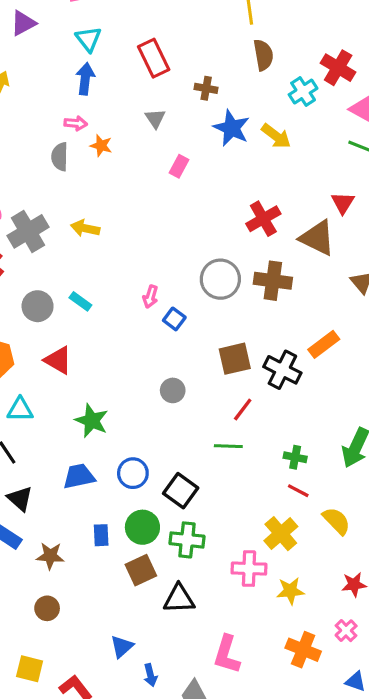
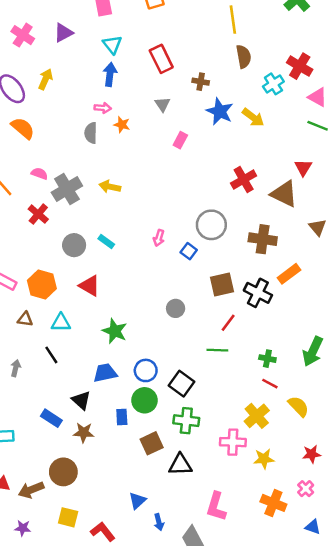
brown cross: (273, 281) -> (263, 239), moved
blue square: (174, 319) -> (189, 251), moved
black triangle: (20, 499) -> (81, 400), moved
green circle: (142, 527) -> (144, 400), moved
brown circle: (47, 608) -> (63, 472), moved, size x1.5

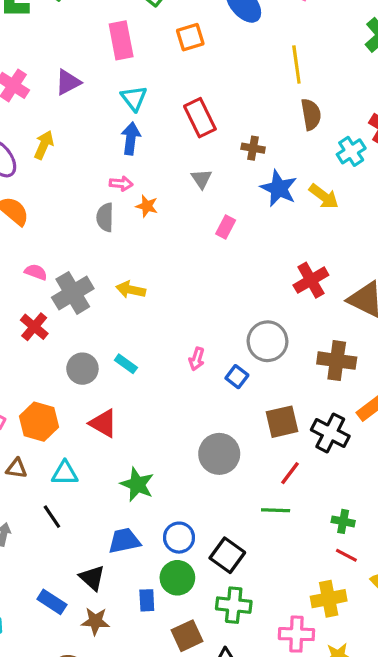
gray circle: (176, 308) -> (219, 454), size x1.6
yellow cross: (257, 416) -> (329, 599), turned 30

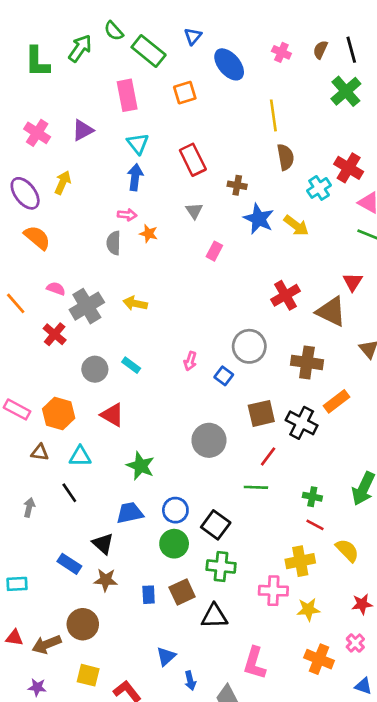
blue rectangle: (147, 600) -> (149, 595), moved

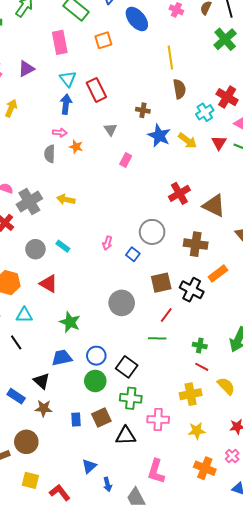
red rectangle: (193, 160) -> (96, 90), moved
red triangle: (353, 282) -> (219, 143), moved
pink cross: (273, 591) -> (158, 420), moved

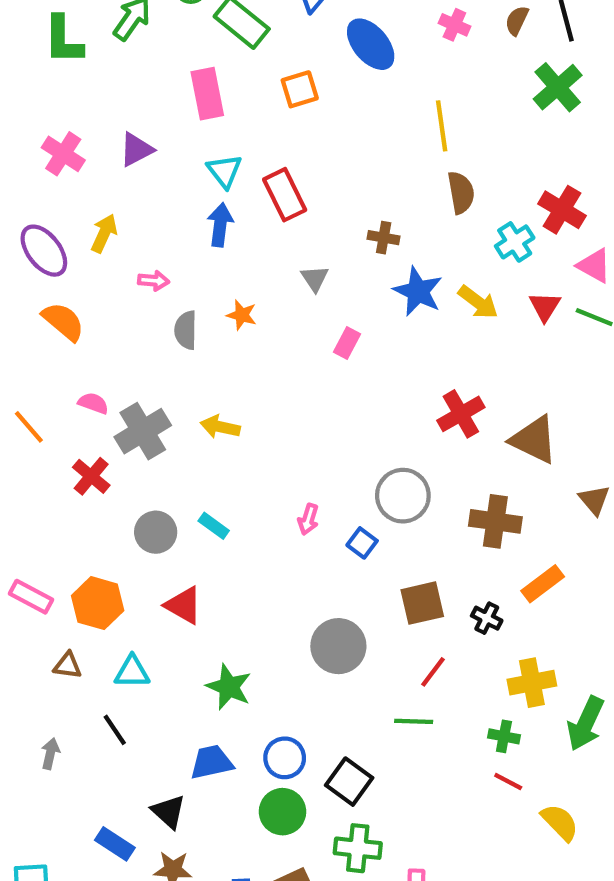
pink arrow: (60, 133) -> (154, 281), moved
black cross: (192, 290) -> (487, 618), size x0.6
yellow cross: (191, 394) -> (532, 683), moved

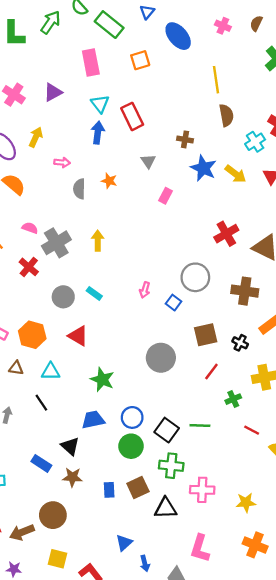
yellow arrow: (220, 427) -> (98, 241), turned 78
green line: (414, 721) -> (200, 426), moved
green cross: (504, 736) -> (233, 399), moved, turned -35

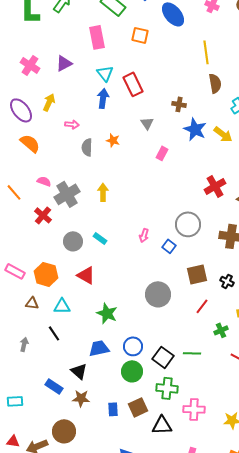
orange square: (140, 60) -> (140, 35), turned 30

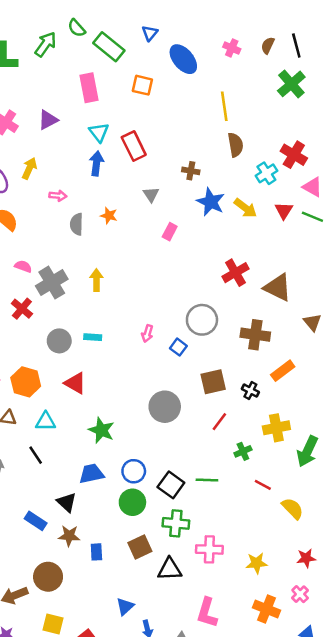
cyan rectangle: (100, 238) -> (93, 337), turned -32
blue rectangle: (113, 409) -> (96, 552), moved

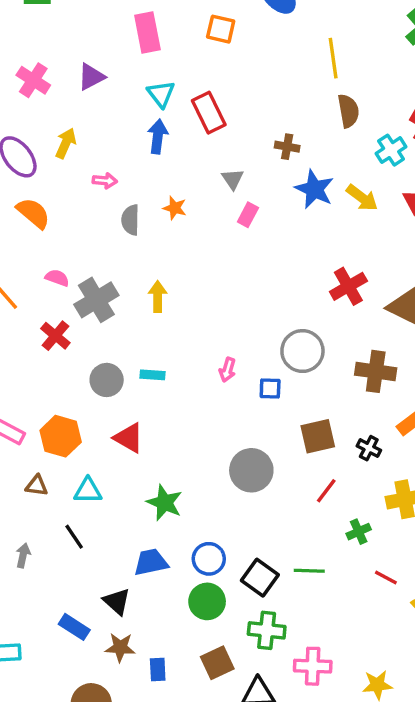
pink rectangle: (170, 232) -> (248, 215), moved
blue square: (178, 347) -> (270, 389), turned -35

